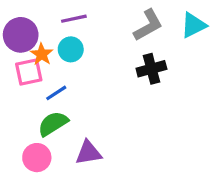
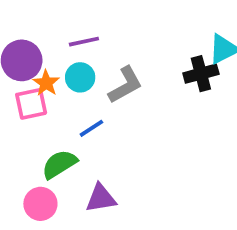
gray L-shape: (148, 25) -> (125, 85), moved
black cross: (151, 69) -> (201, 74), moved
blue line: (56, 93) -> (91, 128), moved

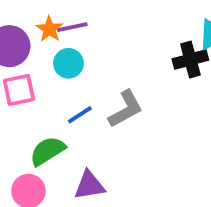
orange star: (46, 83) -> (49, 29), moved
gray L-shape: (125, 85) -> (126, 109), moved

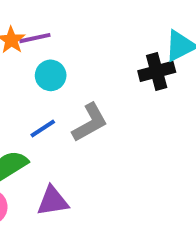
cyan circle: (68, 63) -> (51, 75), moved

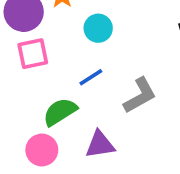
gray L-shape: (90, 123) -> (140, 95), moved

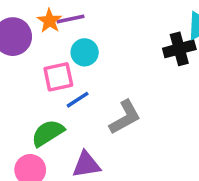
pink square: (33, 54) -> (58, 77), moved

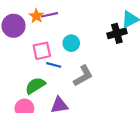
cyan circle: (85, 52) -> (71, 43), moved
blue line: (78, 100) -> (54, 65), turned 48

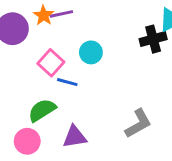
pink square: (42, 51) -> (51, 63), turned -36
gray L-shape: (83, 76) -> (138, 124), moved

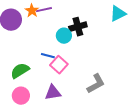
black cross: (153, 39) -> (78, 27), moved
pink square: (51, 63) -> (59, 65), moved
green semicircle: (42, 110) -> (20, 71), moved

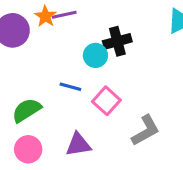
pink square: (59, 65) -> (106, 101), moved

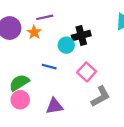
orange star: (45, 16) -> (34, 32), moved
pink square: (106, 101) -> (87, 72), moved
pink circle: (28, 149) -> (20, 100), moved

